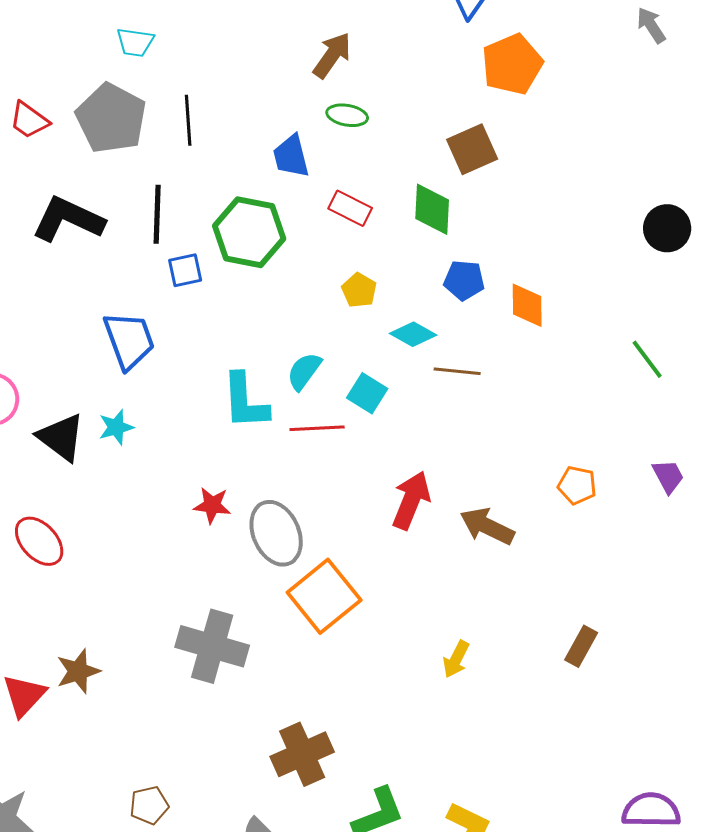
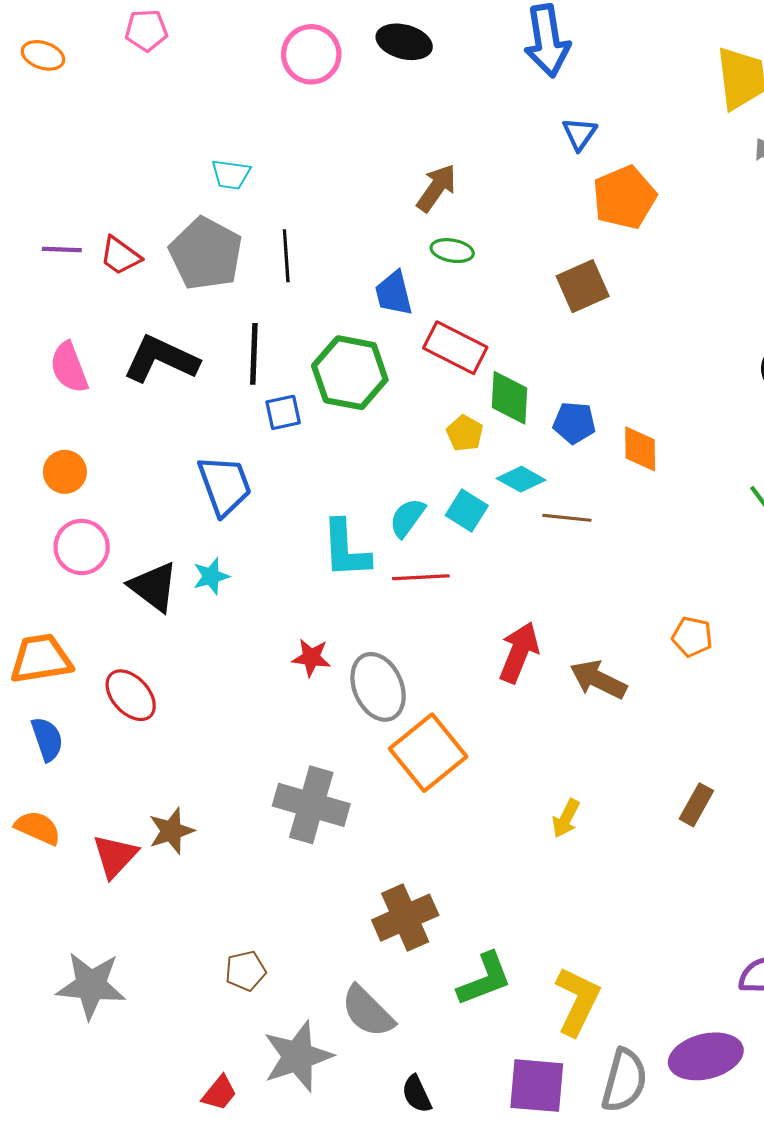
red rectangle: (350, 208) -> (455, 348), size x1.4
green diamond: (432, 209) -> (510, 398), moved
cyan square: (367, 393) -> (467, 510), moved

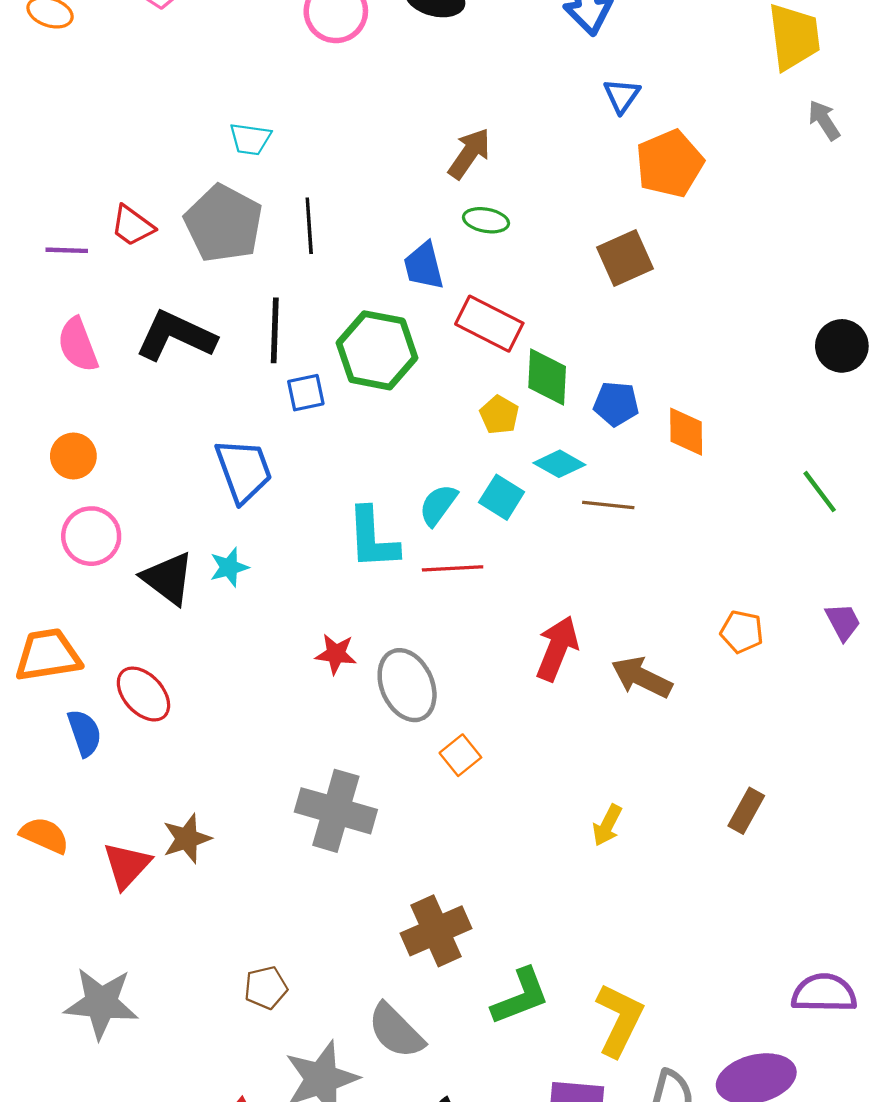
purple line: (62, 250) -> (67, 250), moved
blue semicircle: (47, 739) -> (85, 733), moved
orange square: (428, 753) -> (460, 755), size x0.5

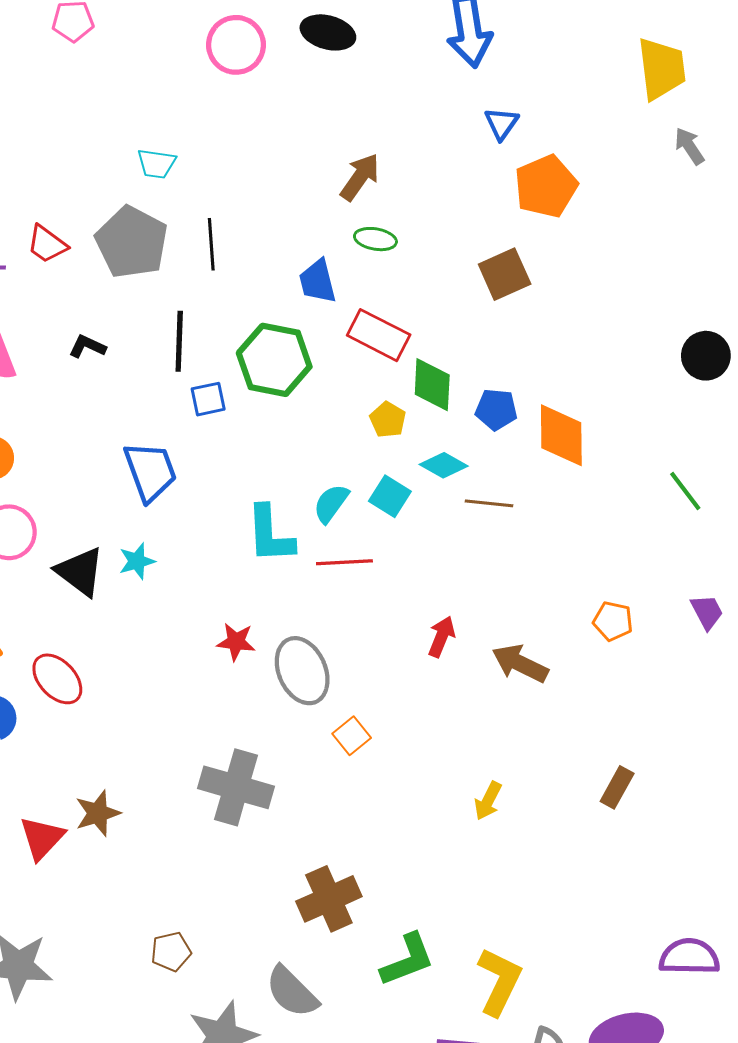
black L-shape: (176, 336) -> (87, 346), size x0.5
orange diamond: (686, 432) -> (561, 435), size x1.4
red arrow: (557, 648) -> (442, 637), size x0.7

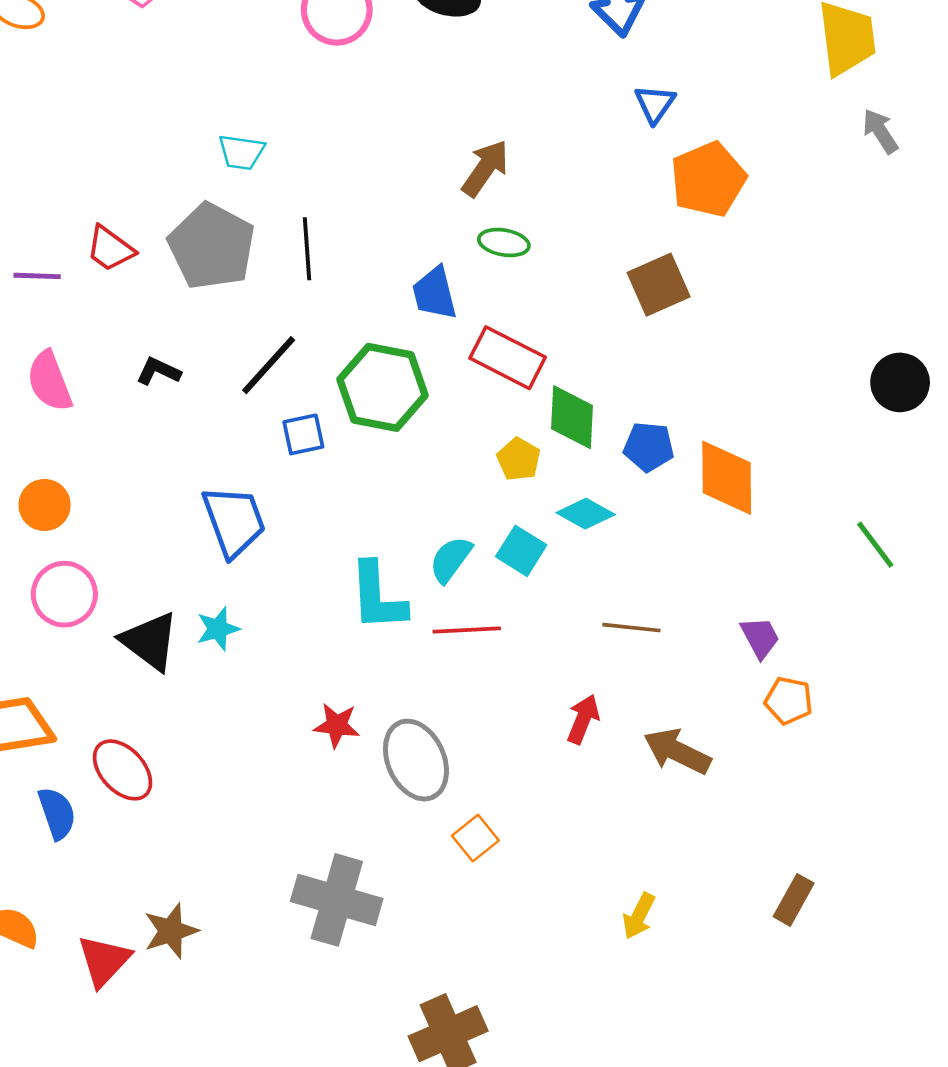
black line: (179, 341) -> (269, 365), turned 40
brown line: (489, 503) -> (631, 628), moved
purple trapezoid: (707, 612) -> (760, 637), moved

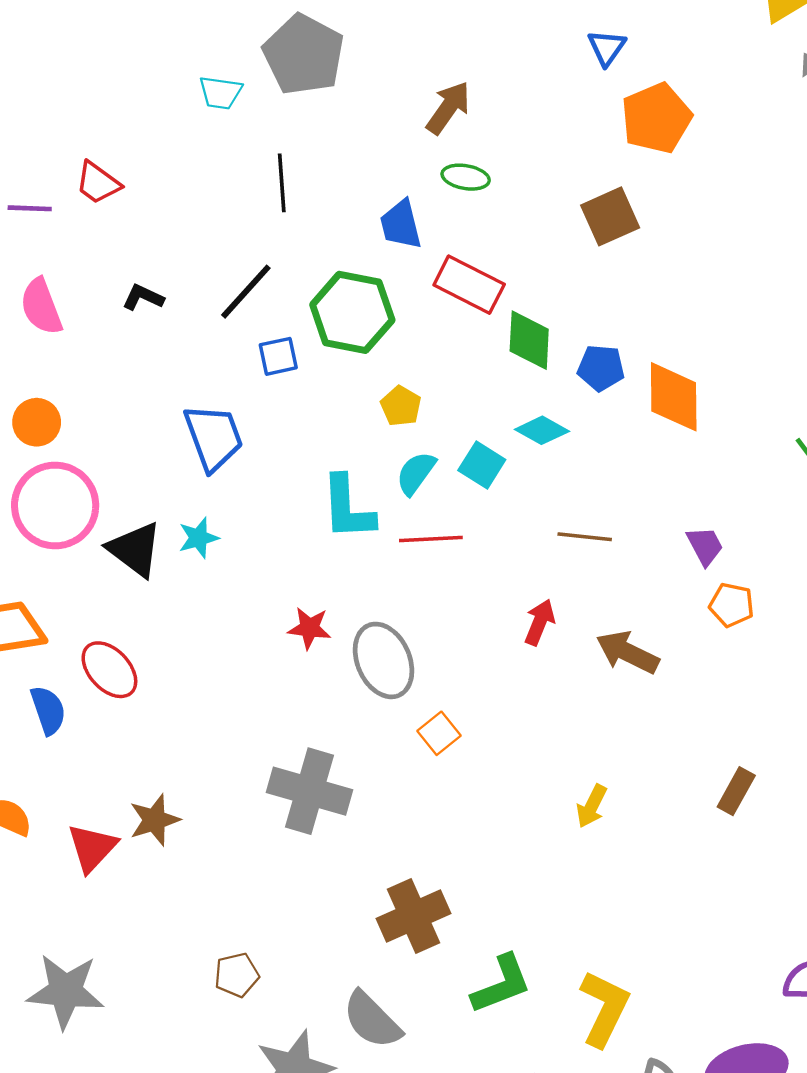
gray pentagon: (212, 246) -> (304, 55), moved
yellow pentagon: (519, 459) -> (401, 406), moved
pink circle: (64, 594) -> (55, 505), size x1.4

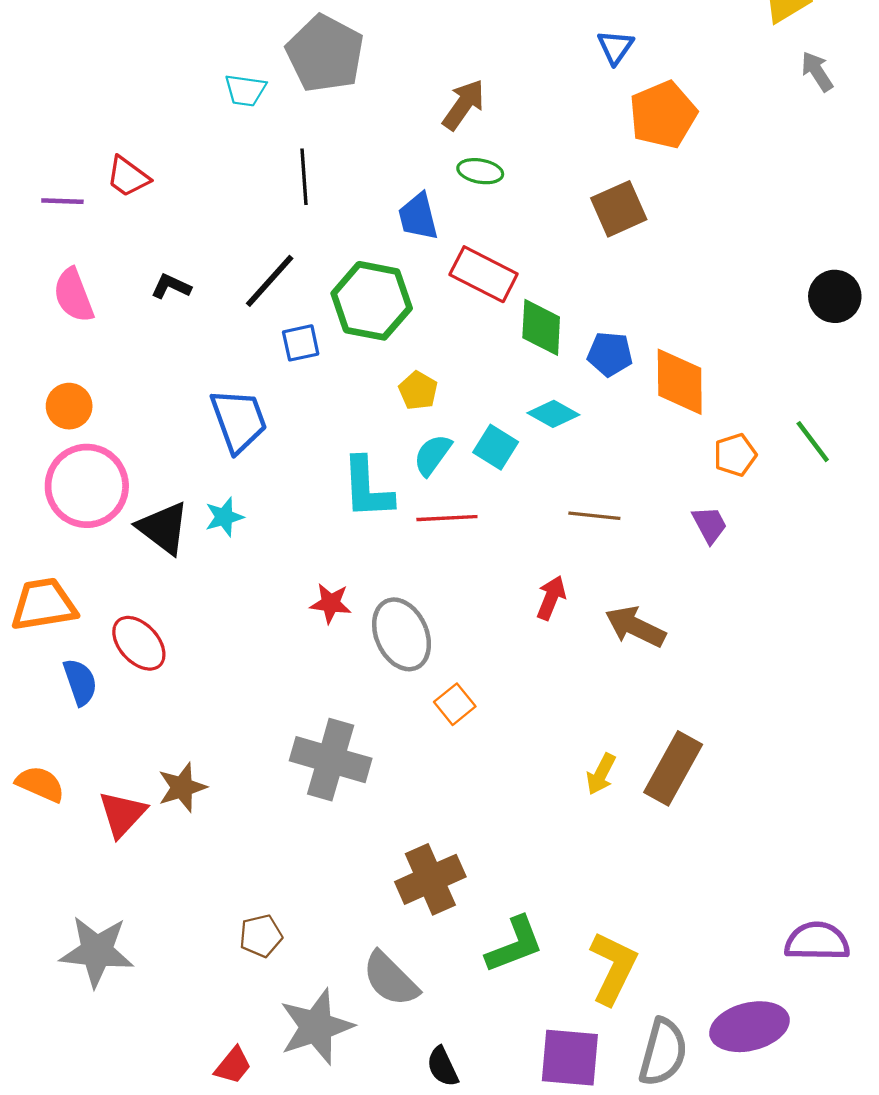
orange pentagon: (732, 605) -> (735, 455), moved, turned -30
brown rectangle: (736, 791) -> (673, 768), moved, size x1.6

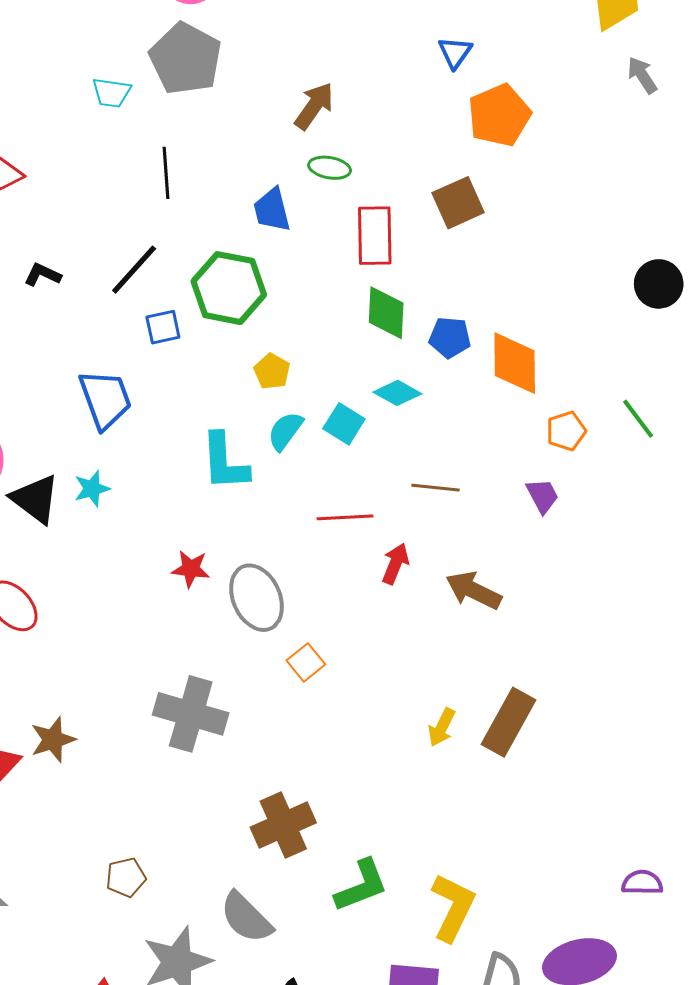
red rectangle: (484, 274) -> (375, 236), moved, turned 62
red line: (447, 518) -> (345, 517), moved
purple semicircle: (817, 941) -> (642, 883), size x0.7

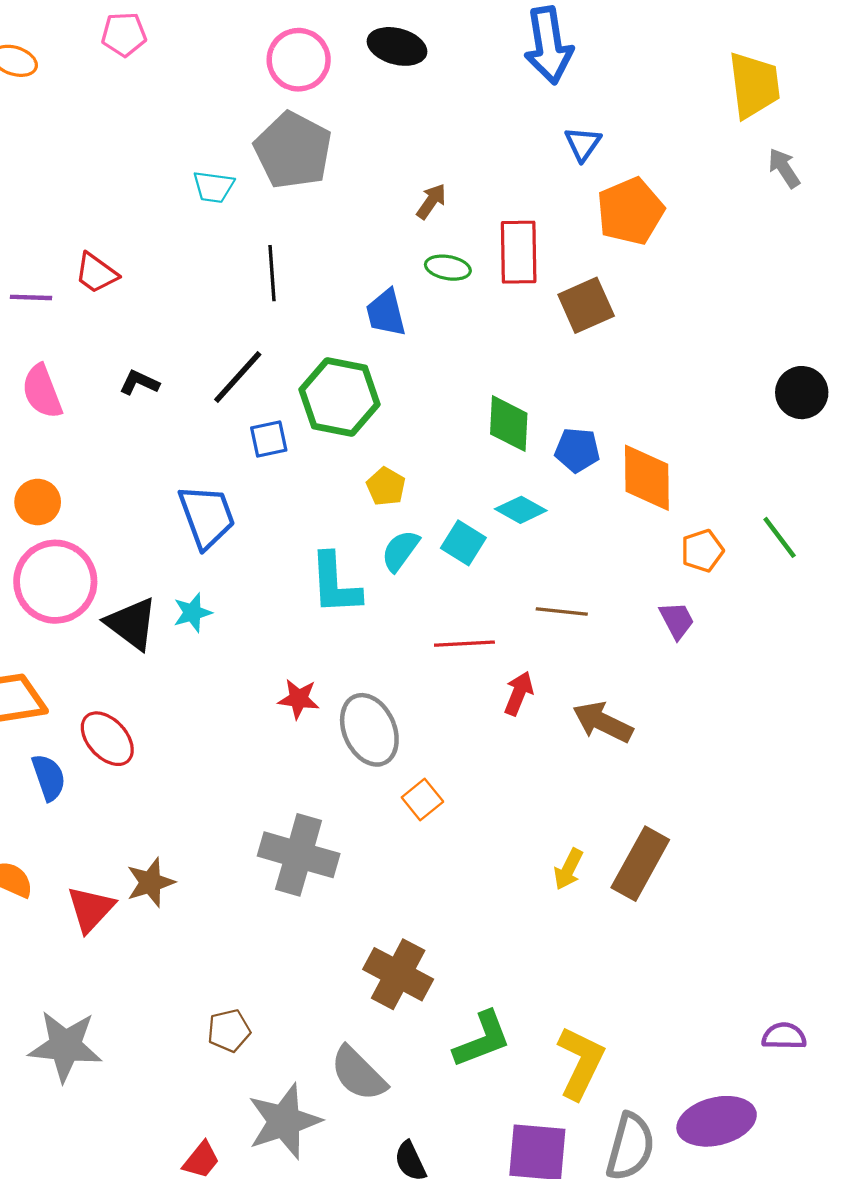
brown arrow: (314, 106) -> (431, 201), size x0.7
red rectangle: (375, 236) -> (519, 252), moved
brown cross: (283, 825) -> (398, 974), turned -38

